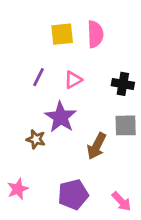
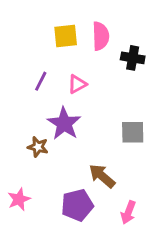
black cross: (123, 84) -> (133, 58), moved
brown arrow: (97, 146) -> (102, 176), moved, turned 104
pink arrow: (121, 201) -> (128, 212), turned 65

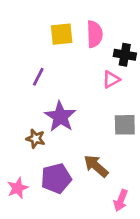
pink triangle: (77, 84) -> (111, 79), moved
purple pentagon: (77, 205) -> (56, 178), moved

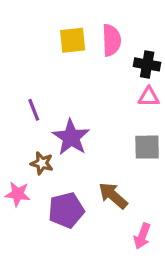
purple line: (38, 77) -> (34, 110), moved, turned -48
pink triangle: (111, 79) -> (149, 97), moved, turned 30
pink star: (18, 188) -> (18, 194), moved, turned 30

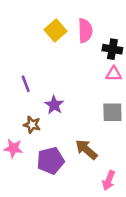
yellow square: (73, 40) -> (55, 31), turned -35
purple star: (71, 137) -> (54, 105), size x0.7

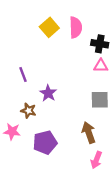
brown arrow: (86, 149) -> (89, 133), moved, turned 30

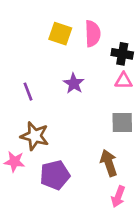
yellow square: (49, 27) -> (60, 34), turned -30
purple star: (48, 93) -> (74, 83), moved
brown star: (28, 111) -> (35, 136), size x1.5

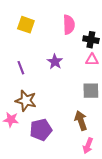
yellow square: (60, 34) -> (26, 25), moved

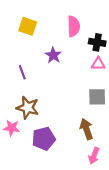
purple star: (55, 62) -> (53, 55), moved

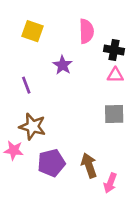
brown arrow: (86, 129) -> (89, 165), moved

